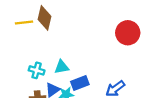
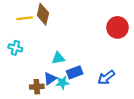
cyan cross: (37, 70) -> (15, 48), moved

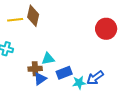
cyan star: (62, 83) -> (79, 83), moved
brown cross: (37, 87) -> (35, 69), moved

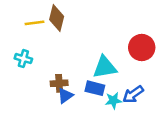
red circle: (106, 29) -> (142, 48), moved
cyan triangle: (48, 59) -> (105, 67), moved, size x1.5
blue rectangle: (64, 73) -> (95, 88), turned 35

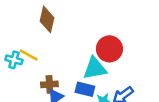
yellow line: (34, 23) -> (29, 55), moved, turned 36
red circle: (142, 48) -> (109, 49), moved

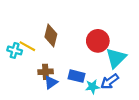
brown diamond: (47, 19) -> (51, 36), moved
cyan triangle: (95, 68) -> (116, 58), moved, turned -35

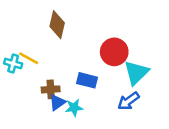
brown diamond: (51, 36) -> (57, 25), moved
blue rectangle: (76, 76) -> (87, 80), moved
cyan star: (92, 87) -> (74, 108), moved

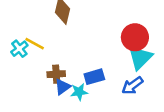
red circle: (114, 52) -> (135, 37), moved
cyan cross: (13, 64) -> (19, 49), turned 36
blue rectangle: (87, 80) -> (94, 77), moved, turned -30

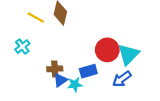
red circle: (135, 37) -> (107, 50), moved
yellow line: (35, 44) -> (36, 18), moved

